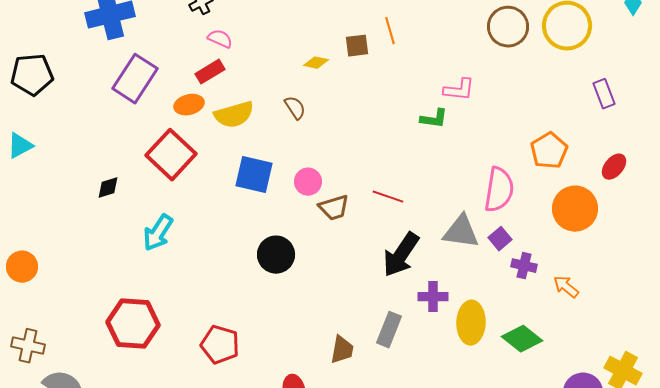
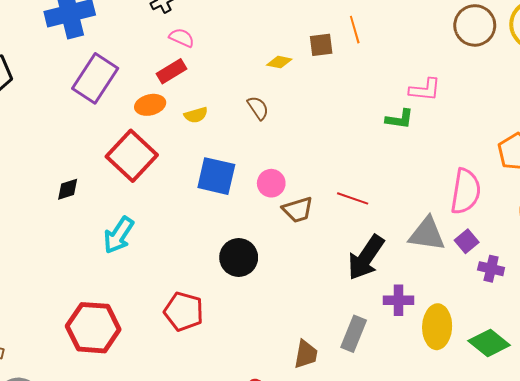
yellow semicircle: (234, 115) -> (196, 115), size x0.6
red pentagon: (220, 345) -> (184, 311), moved

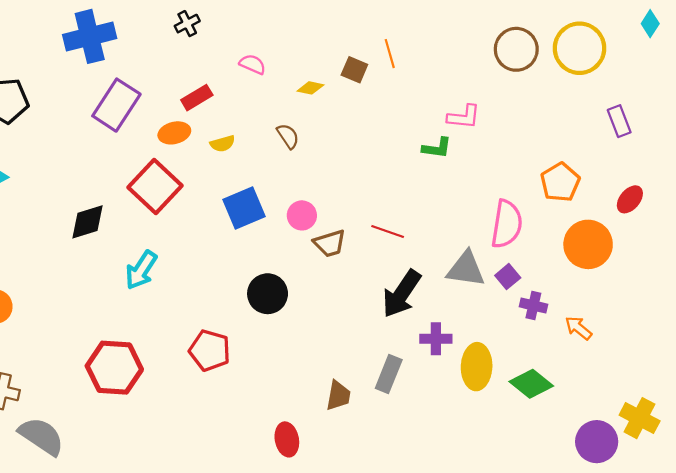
pink semicircle: (182, 38) -> (253, 64), moved
brown square: (321, 45) -> (354, 70), turned 30
blue square: (216, 176) -> (244, 208), turned -36
black diamond: (68, 189) -> (87, 222), size x1.5

